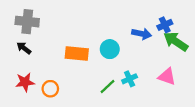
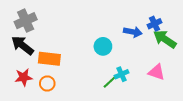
gray cross: (27, 22) -> (26, 21), turned -30
black arrow: (24, 48) -> (23, 45), size x1.6
orange rectangle: (77, 54) -> (49, 59), moved
green line: (108, 87) -> (110, 81), moved

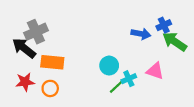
gray cross: (26, 21) -> (36, 32), moved
cyan circle: (103, 46) -> (109, 66), moved
pink triangle: (157, 72) -> (155, 71), moved

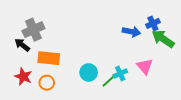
black arrow: (24, 48) -> (22, 45), size x0.7
cyan circle: (109, 66) -> (89, 72), moved
pink triangle: (155, 71) -> (145, 66), turned 30
red star: (25, 82) -> (23, 77), turned 30

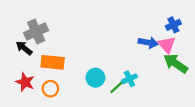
blue cross: (153, 23) -> (173, 25), moved
blue arrow: (131, 32) -> (148, 43), moved
green arrow: (163, 39) -> (176, 63), moved
pink triangle: (145, 66) -> (167, 45), moved

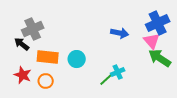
blue cross: (173, 25) -> (158, 23), size x1.6
blue arrow: (148, 43) -> (120, 33), moved
cyan circle: (95, 78) -> (77, 59), moved

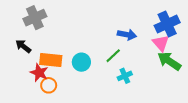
gray cross: (33, 29) -> (35, 18), moved
red star: (23, 75) -> (39, 73), moved
green line: (107, 79) -> (113, 56), moved

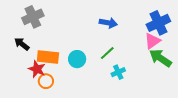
blue arrow: (127, 35) -> (108, 23), moved
pink triangle: (161, 43) -> (152, 41), turned 36

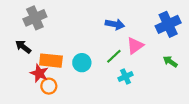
pink triangle: (152, 41) -> (135, 46), moved
green arrow: (160, 58) -> (170, 62), size x0.6

